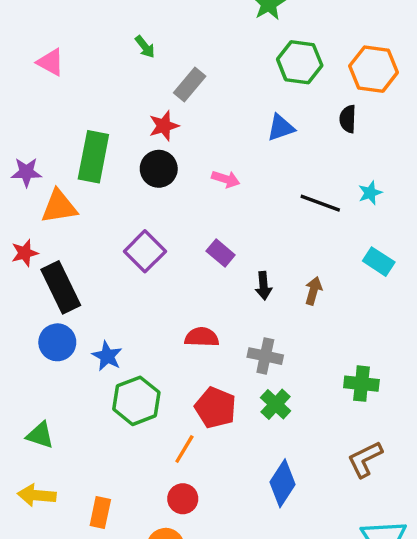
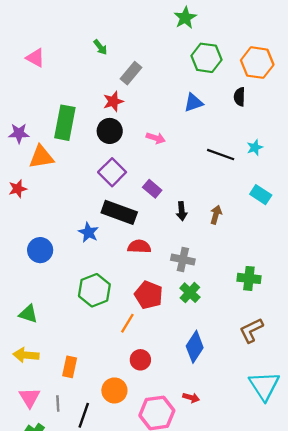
purple square: (145, 251) -> (112, 172), moved
black rectangle: (61, 287) -> (119, 212), moved, turned -44
blue star: (107, 356) -> (88, 232), moved
red circle: (183, 499) -> (140, 360), moved

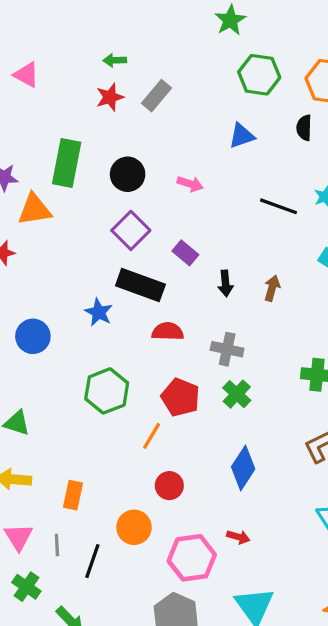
green arrow: (100, 47) -> (115, 60), turned 126
red star: (113, 101) -> (110, 97), moved

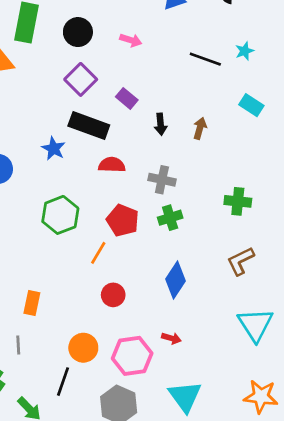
green cross: (237, 394) -> (170, 218), turned 30
orange circle: (134, 527) -> (83, 348), moved
black line: (92, 561) -> (63, 382), moved

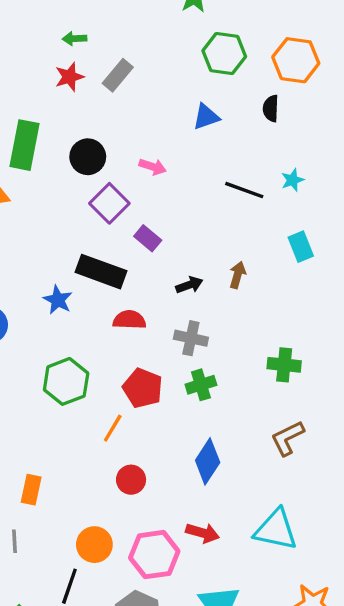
purple square: (81, 79) -> (109, 203), moved
cyan rectangle: (251, 105) -> (301, 247), turned 35
black arrow: (161, 124) -> (189, 285), moved, turned -105
cyan triangle: (255, 325) -> (276, 530), moved, turned -45
red arrow: (171, 338) -> (203, 533), size x1.4

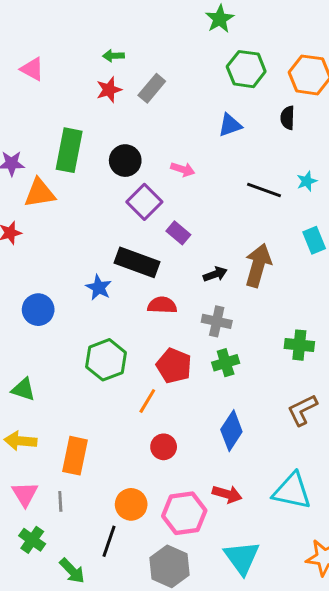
brown arrow: (238, 275) -> (258, 265), size x1.8
orange rectangle: (31, 490) -> (75, 456), size x1.4

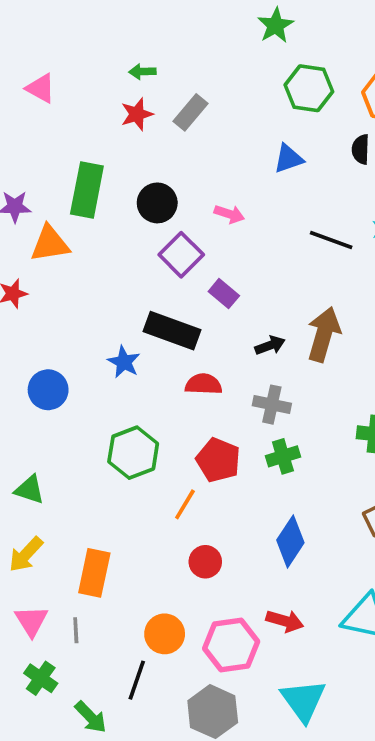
yellow arrow: (20, 441) -> (26, 554), turned -52

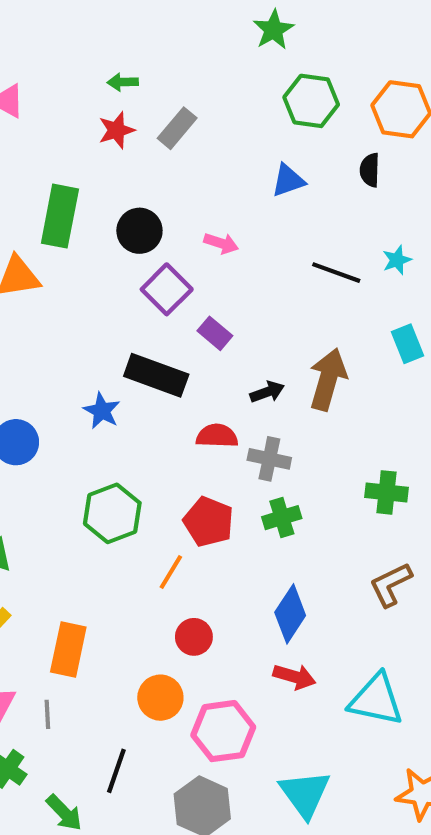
red semicircle: (203, 384) -> (217, 436), moved
red arrow: (285, 621) -> (294, 677), moved
orange circle: (165, 634) -> (160, 698), moved

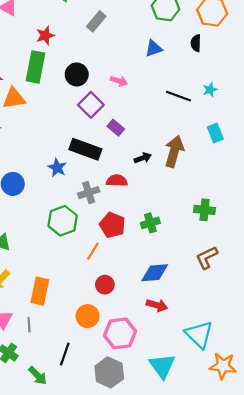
red star: (116, 130) -> (45, 35), moved
gray cross: (269, 459) -> (89, 193), moved, turned -30
blue diamond: (290, 614) -> (155, 273), turned 52
cyan triangle: (376, 700) -> (199, 334), moved, turned 32

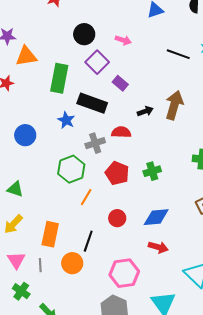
green rectangle: (36, 67) -> (59, 78), moved
orange line: (93, 251) -> (86, 197), moved
red circle: (105, 285) -> (117, 218), moved
orange circle: (88, 316) -> (72, 263), moved
black line: (65, 354) -> (88, 241), moved

